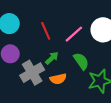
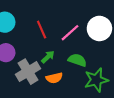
green semicircle: (81, 61) -> (77, 60), turned -36

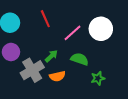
red line: (42, 30) -> (45, 19), moved
green star: (96, 80) -> (98, 78), size x0.6

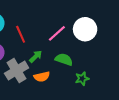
red line: (45, 19) -> (21, 34), moved

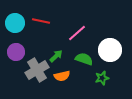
white circle: (85, 29) -> (110, 50), moved
red line: (21, 34) -> (41, 21), moved, turned -54

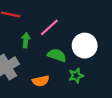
green arrow: (56, 56) -> (26, 40), moved, turned -40
orange semicircle: (62, 76) -> (41, 81), moved

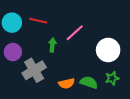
green semicircle: (57, 55) -> (89, 82), moved
green star: (76, 76) -> (112, 78), moved

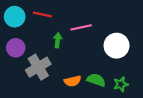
pink line: (75, 33) -> (81, 27), turned 30
green star: (112, 78) -> (121, 84), moved

